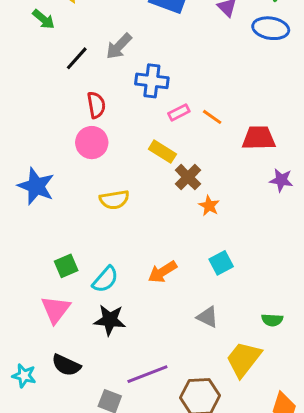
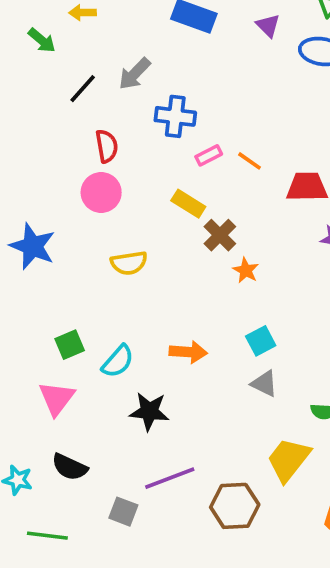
orange arrow: (162, 272) -> (188, 352), turned -144
gray triangle: (208, 317) -> (264, 384), moved
black star: (110, 320) -> (149, 411), moved

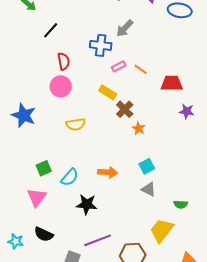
gray arrow: (135, 74) -> (125, 28), moved

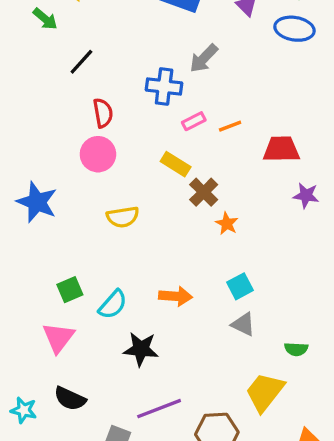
orange line: (141, 69) -> (230, 126), turned -56

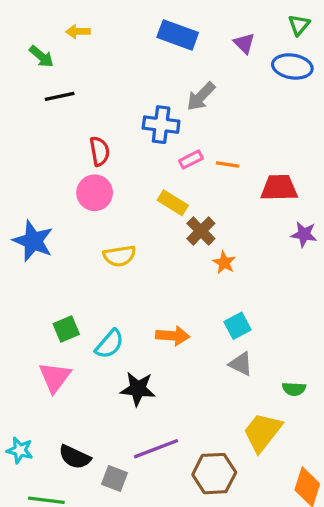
black line: (81, 62) -> (60, 96), moved, turned 36
orange line: (230, 126) -> (228, 165), turned 30
black semicircle: (70, 399) -> (75, 457), moved

